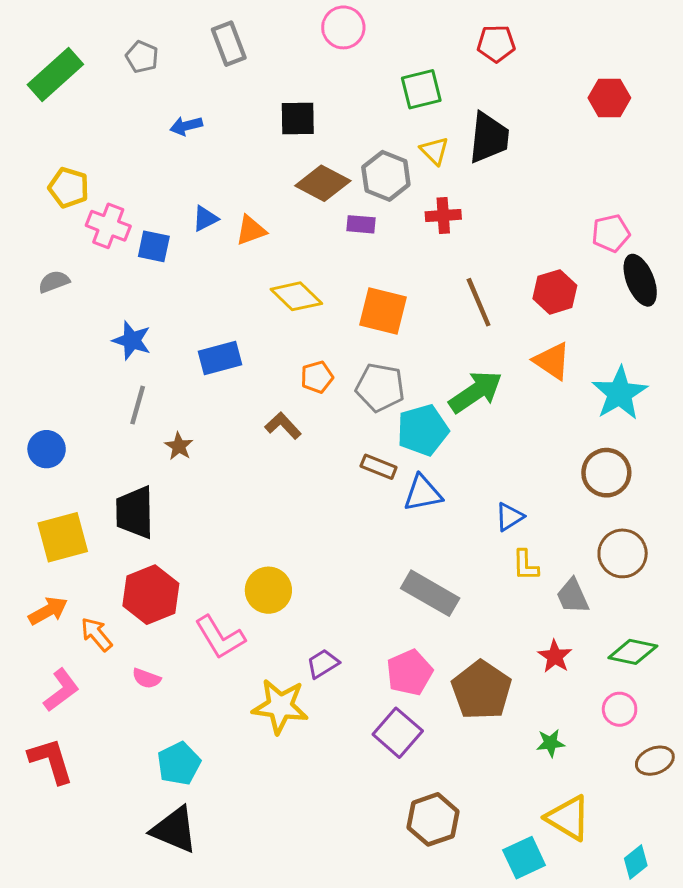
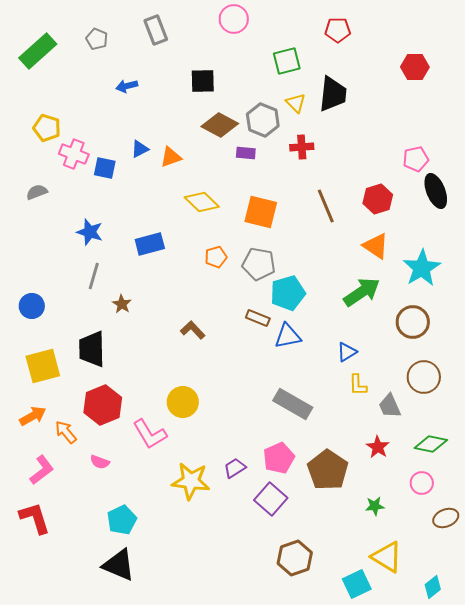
green arrow: (476, 392) -> (362, 292), moved
brown L-shape: (283, 426) -> (193, 330), moved
purple trapezoid: (323, 664) -> (235, 468), moved

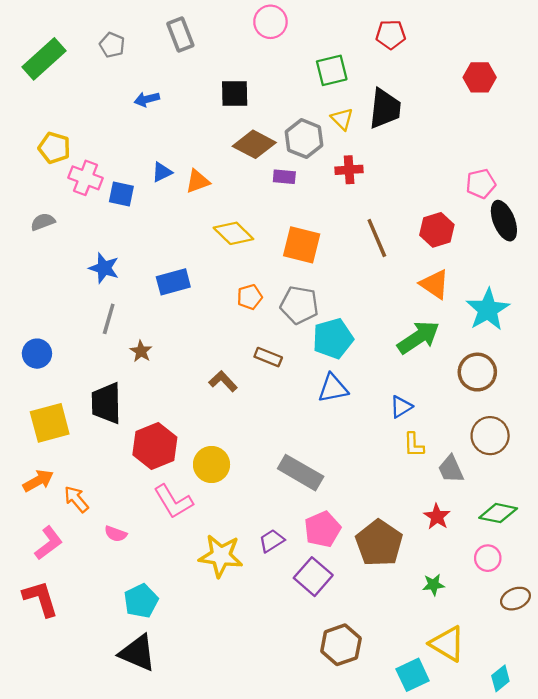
brown rectangle: (258, 318) -> (268, 357), moved
gray rectangle: (293, 404) -> (301, 473), moved
red hexagon: (103, 405) -> (155, 446), moved

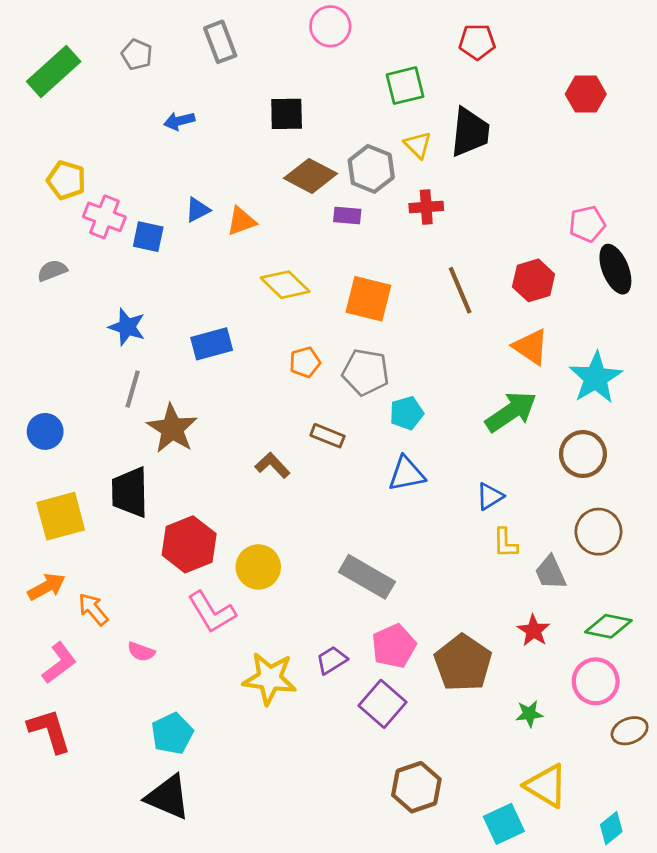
cyan pentagon: (333, 339) -> (407, 413), size x0.7
brown star: (141, 351) -> (172, 429), size x1.8
pink circle: (488, 558) -> (596, 681), size x1.4

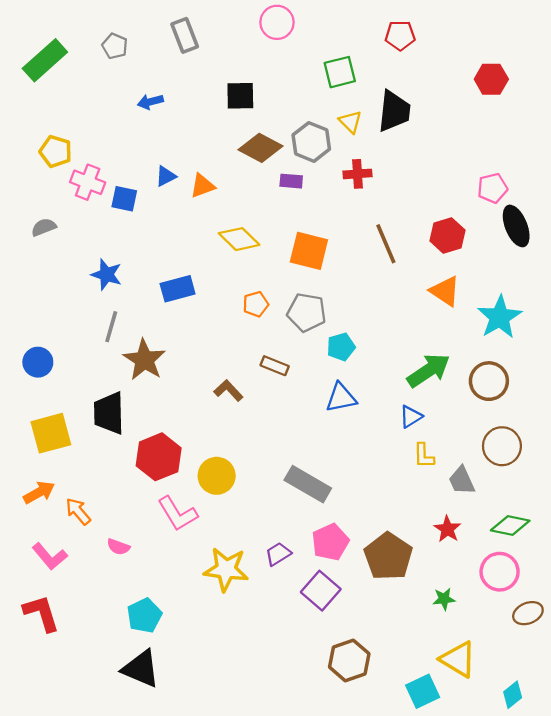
green arrow: (511, 412) -> (429, 370), moved
pink L-shape: (59, 663) -> (50, 556), turned 87

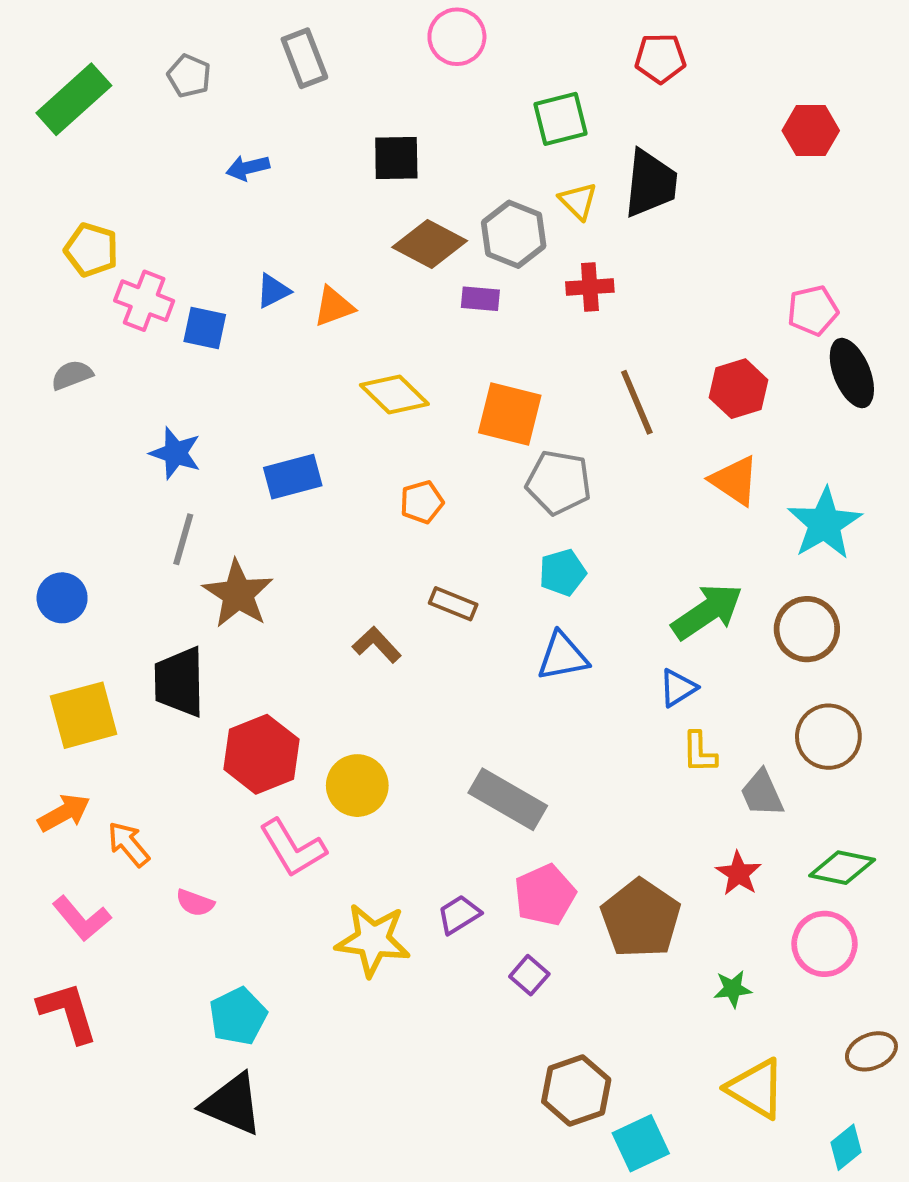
gray pentagon: (307, 312) -> (559, 482), moved
purple square: (321, 591) -> (529, 975), size x0.6
brown ellipse: (528, 613) -> (871, 1051), moved
cyan square: (423, 691) -> (641, 1143), moved

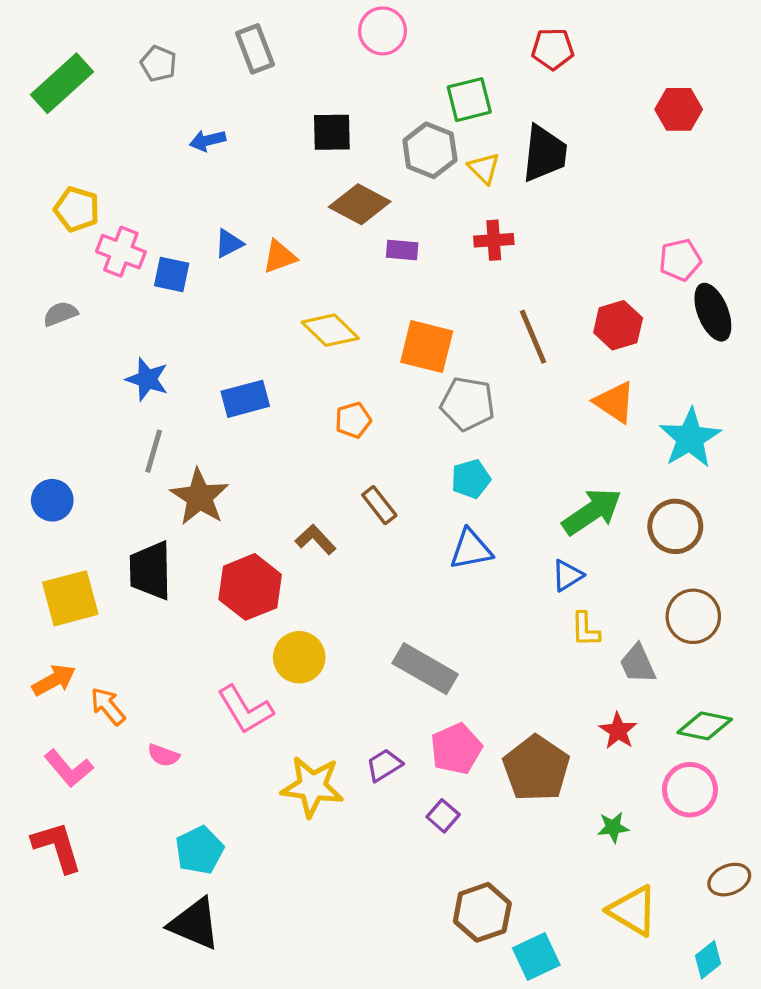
gray hexagon: (514, 234) -> (430, 150), moved
brown rectangle: (453, 604) -> (379, 505), turned 30
red hexagon: (261, 754) -> (250, 587), moved

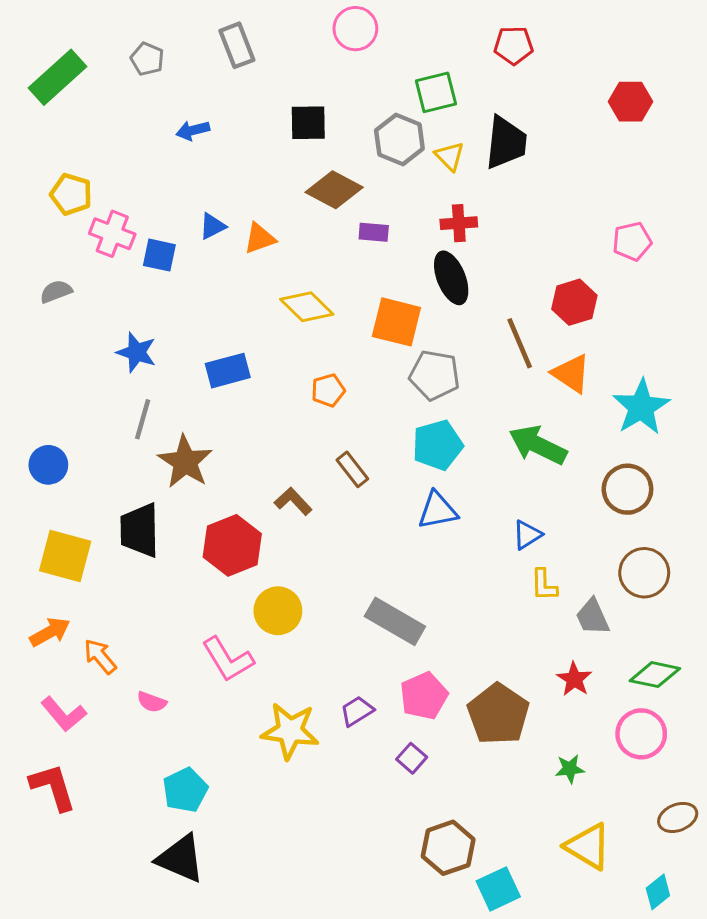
black ellipse: (713, 312) -> (451, 278), moved
brown line: (533, 337) -> (520, 343), moved
cyan pentagon: (471, 479) -> (437, 445), size x1.4
green arrow: (592, 512) -> (538, 445), moved, turned -120
yellow square: (70, 598) -> (65, 556), turned 30

